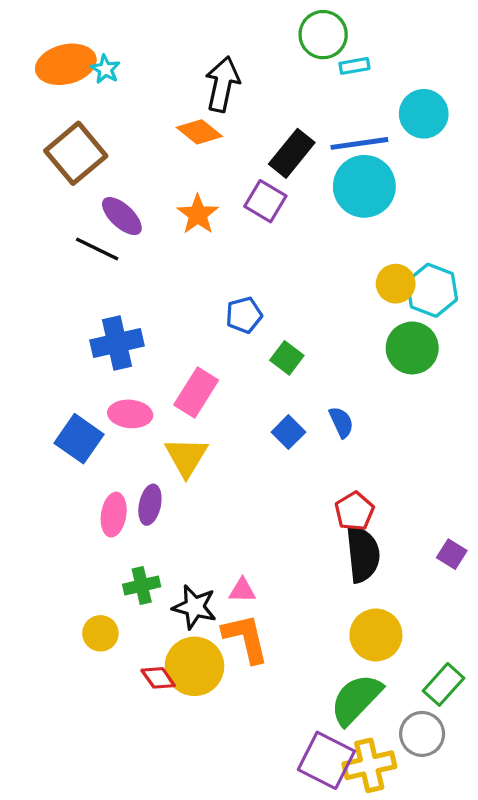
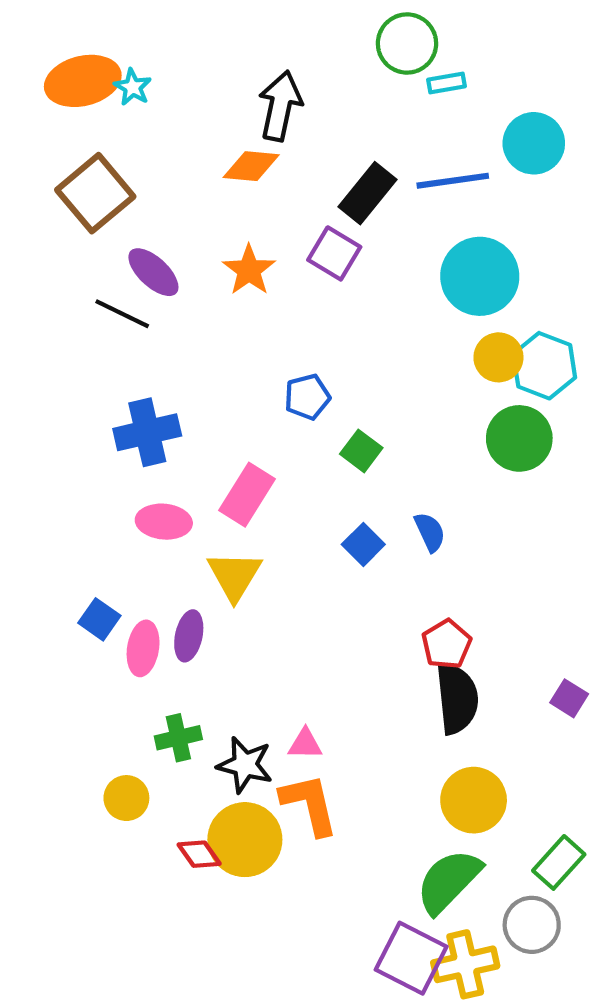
orange diamond: (199, 132) -> (251, 166), turned -33
cyan circle: (364, 186) -> (480, 276), moved
blue square: (79, 439) -> (99, 619), moved, size x0.7

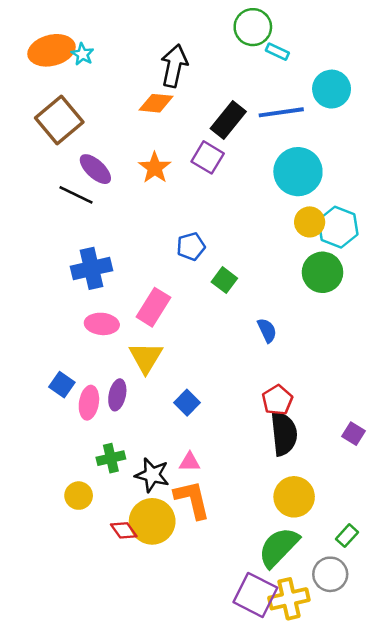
cyan rectangle: (447, 83) -> (277, 52), turned 35
blue square: (363, 544) -> (187, 403), moved
green rectangle: (559, 862) -> (347, 536), size x0.7

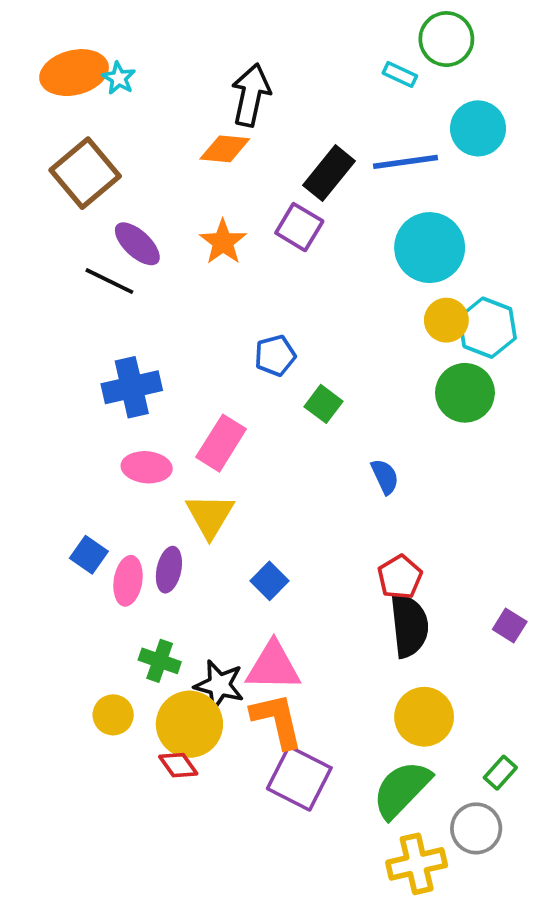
green circle: (253, 27) -> (446, 39), moved
green cross: (111, 458) -> (160, 661), turned 32
pink triangle: (190, 462) -> (273, 666), size x1.8
yellow circle: (152, 521) -> (189, 724), moved
purple square: (255, 595) -> (299, 778), moved

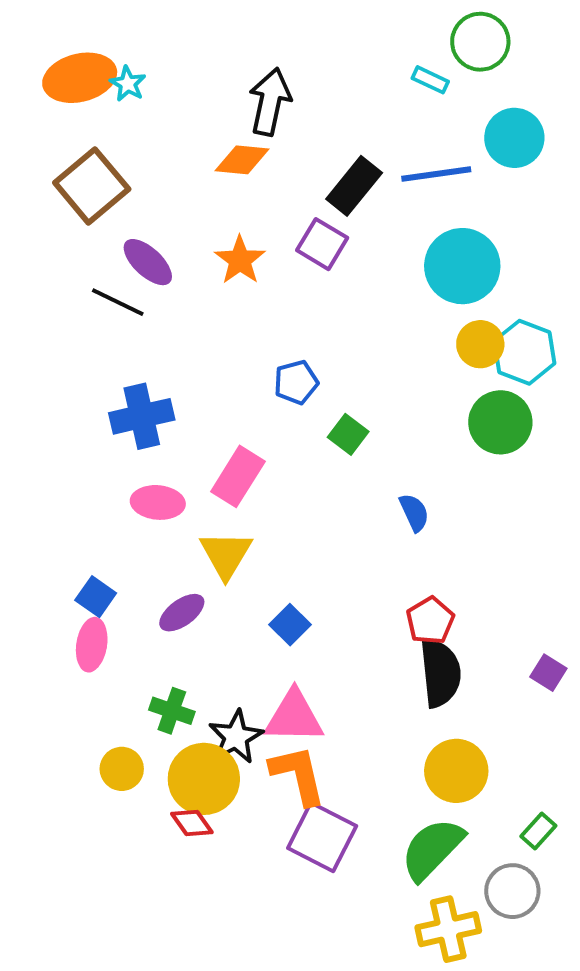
purple ellipse: (169, 570) -> (182, 613), turned 42
pink ellipse: (128, 581) -> (92, 645), moved
black star: (219, 685) -> (236, 737), turned 30

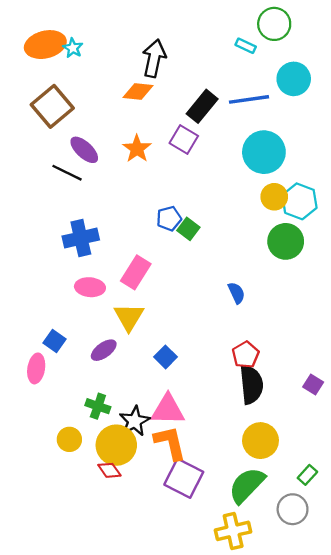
green square: (348, 434) -> (188, 229), moved
pink ellipse: (92, 645) -> (36, 368), moved
yellow cross: (448, 929) -> (233, 531), moved

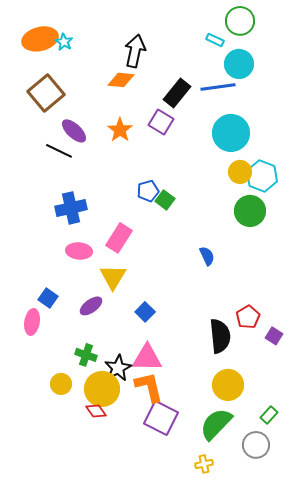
cyan circle: (294, 79) -> (239, 64), moved
red pentagon: (246, 355) -> (248, 317), moved
yellow cross: (233, 531) -> (204, 464), size x0.6

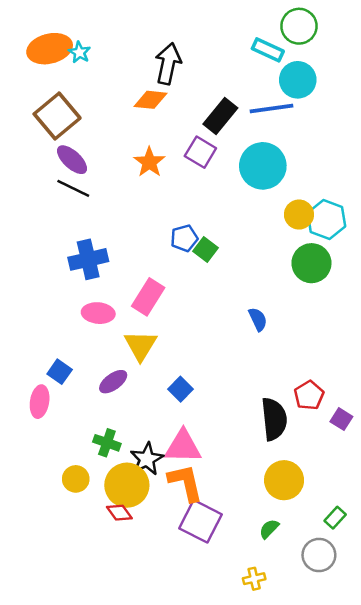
cyan rectangle: (215, 40) -> (268, 50), size x1.4
purple ellipse: (74, 131) -> (72, 160), moved
cyan circle: (231, 133) -> (263, 166), moved
green semicircle: (216, 424) -> (269, 529), size x0.5

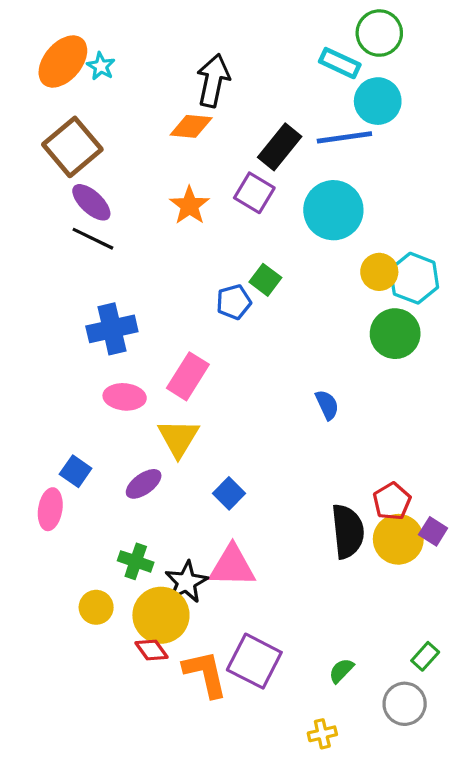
orange ellipse: (50, 49) -> (63, 61), turned -36
green square: (205, 249) -> (265, 280), moved
yellow circle: (284, 480) -> (398, 539), moved
orange L-shape: (185, 483) -> (205, 674), moved

